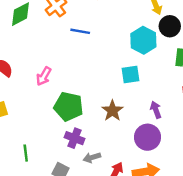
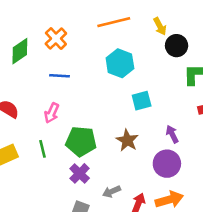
blue line: (80, 31) -> (60, 76), moved
cyan hexagon: (143, 40) -> (120, 63), moved
purple cross: (74, 138) -> (80, 173), moved, turned 30
green line: (26, 153) -> (42, 149), moved

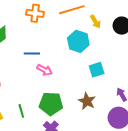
yellow arrow: (160, 26) -> (95, 22), moved
orange cross: (56, 39) -> (35, 13), moved, turned -36
pink arrow: (52, 113) -> (45, 70), moved, turned -84

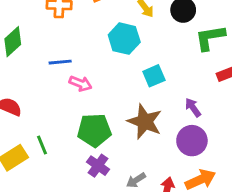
brown star: (87, 101) -> (145, 122), size x1.4
green line: (21, 111) -> (42, 145), moved

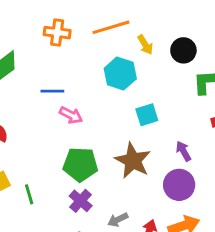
green line: (42, 145) -> (29, 194), moved

